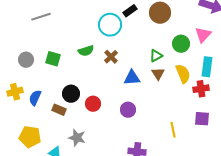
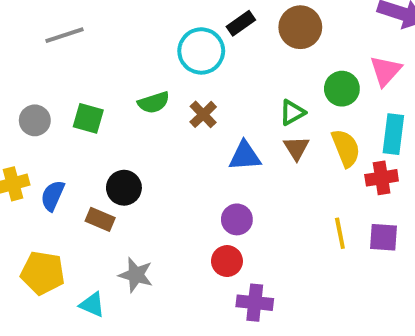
red circle: (93, 104) -> (227, 261), moved
yellow line: (173, 130) -> (340, 233), moved

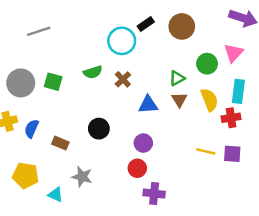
gray circle: (35, 120) -> (21, 83), size x1.5
black circle: (124, 188) -> (99, 129), moved
yellow line: (340, 233) -> (206, 151), turned -66

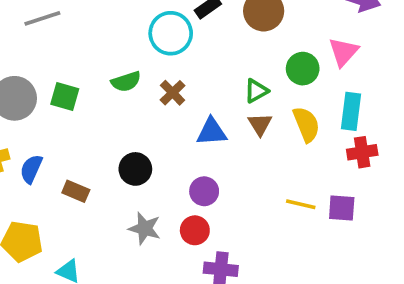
red cross: (231, 118) -> (362, 152), moved
gray star: (82, 177) -> (145, 228), moved

